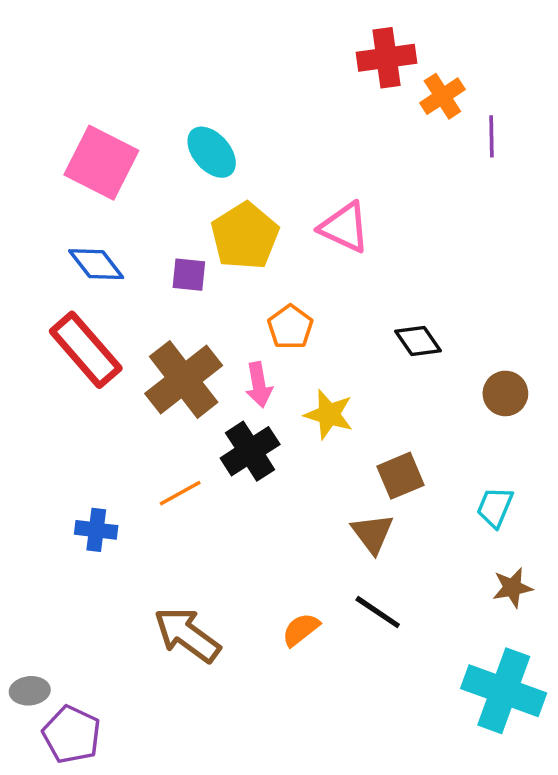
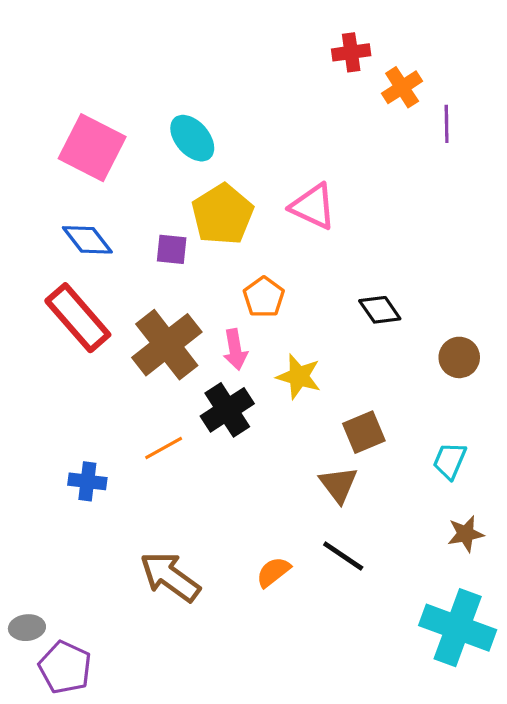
red cross: (386, 58) -> (351, 52), size x0.7

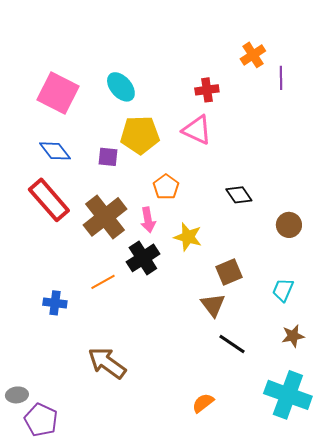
red cross: (351, 52) -> (207, 90), moved
yellow pentagon: (222, 214) -> (140, 135), turned 30
black line: (343, 556) -> (232, 344), moved
orange semicircle: (273, 572) -> (203, 403), moved

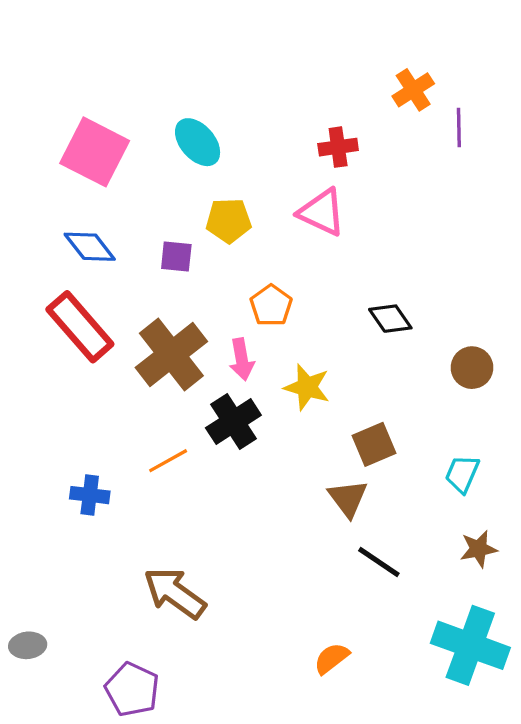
yellow pentagon: (140, 135) -> (229, 221), size x0.7
purple pentagon: (41, 420) -> (132, 689), moved

